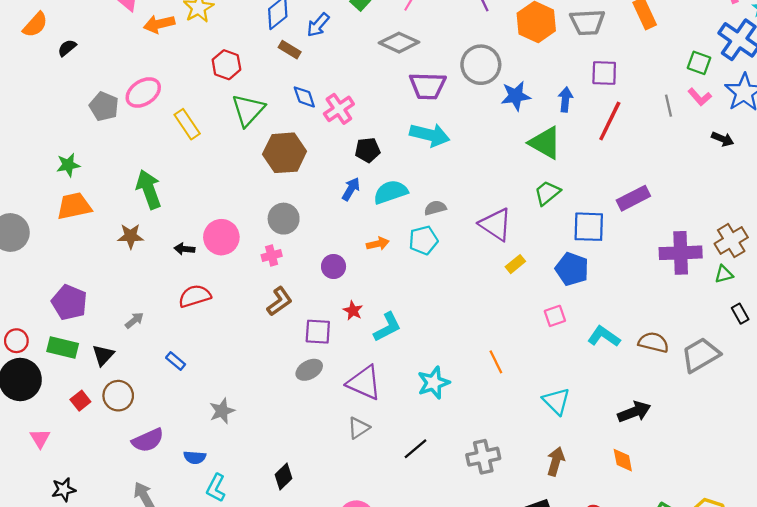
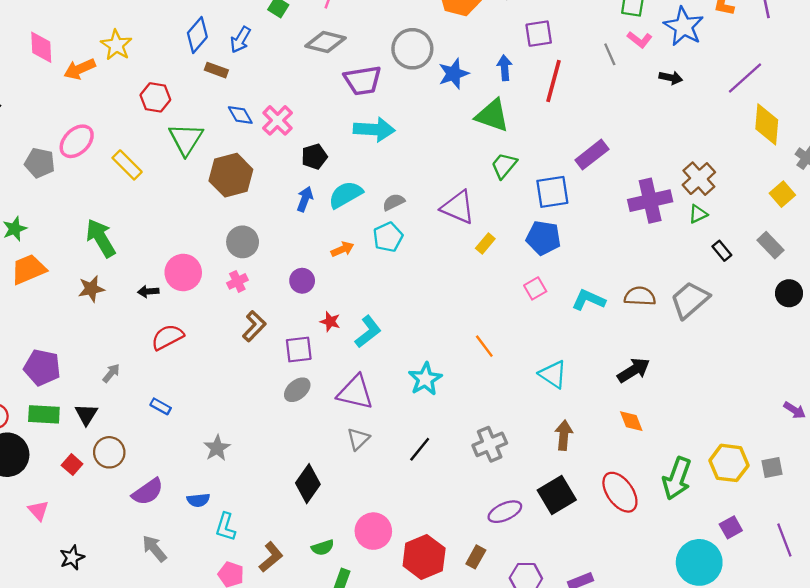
black diamond: (283, 476) -> (308, 484), moved, size x1.4

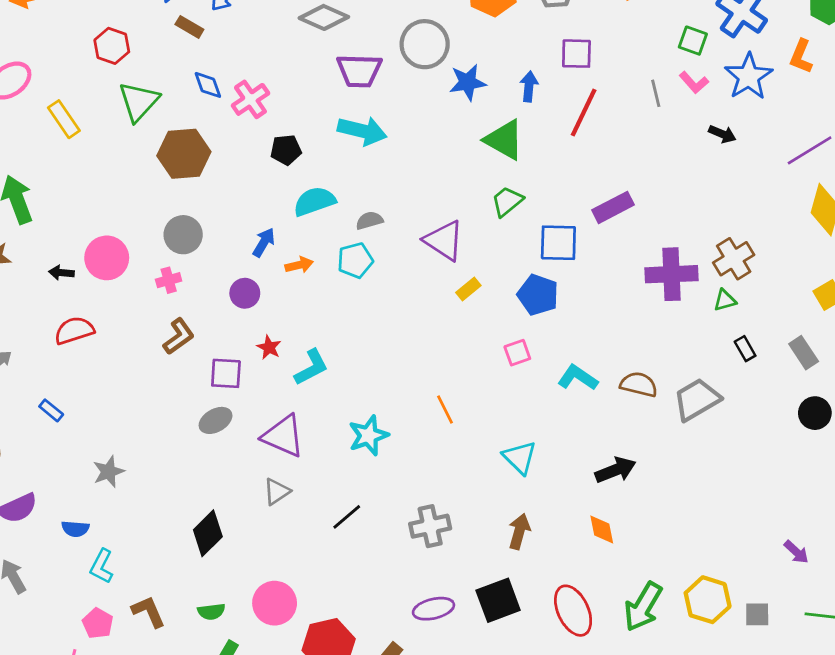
blue arrow: (305, 199) -> (264, 242), moved
brown L-shape: (271, 557) -> (149, 612), turned -84

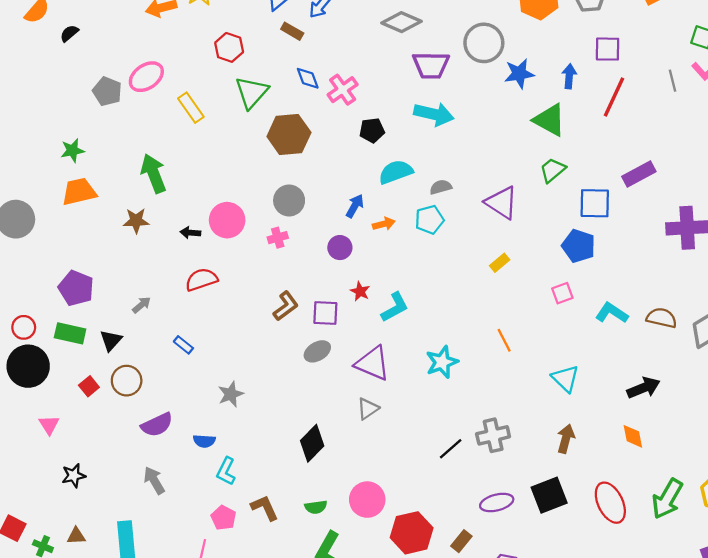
yellow rectangle: (468, 289) -> (500, 263), moved
brown L-shape: (179, 336) -> (286, 306), moved
black line: (347, 517) -> (451, 449), moved

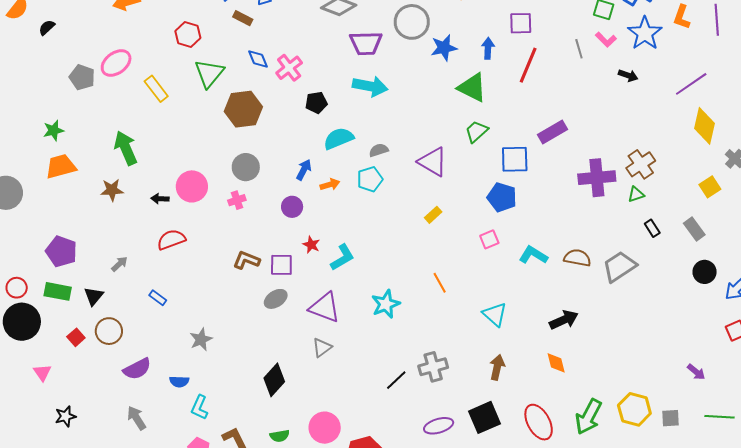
brown L-shape: (286, 306) -> (246, 260), turned -120

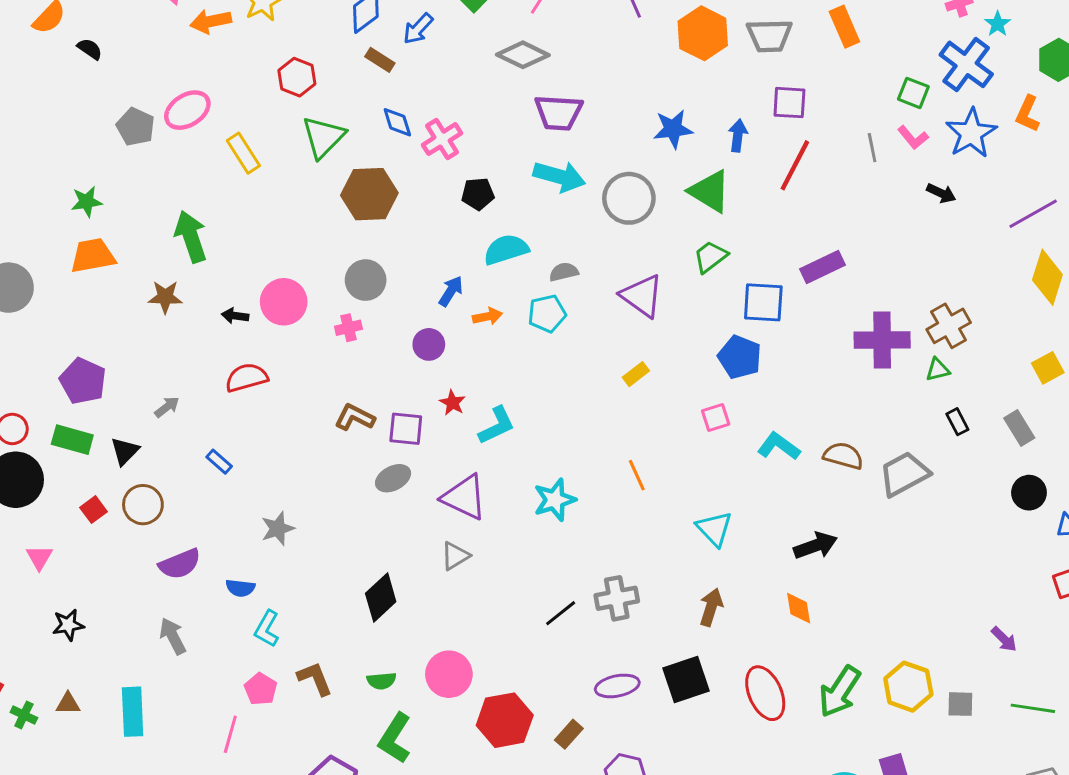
gray circle: (412, 22) -> (629, 198), moved
black semicircle: (47, 27) -> (90, 49), turned 72

